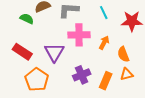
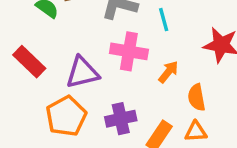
cyan line: (104, 13) -> (164, 20), moved
purple triangle: (54, 52) -> (82, 73), turned 35
orange pentagon: (37, 80) -> (66, 116), moved

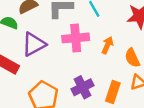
purple triangle: (82, 73) -> (34, 44), moved

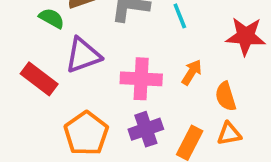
pink cross: (76, 38) -> (141, 79), moved

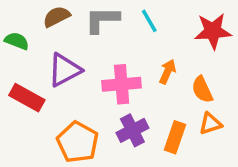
green semicircle: (52, 18) -> (17, 41), moved

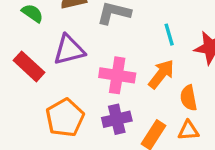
cyan line: (149, 21) -> (169, 35), moved
orange arrow: (168, 72) -> (161, 74), size x1.4

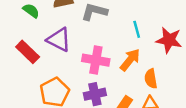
purple triangle: (69, 50) -> (59, 40), turned 40

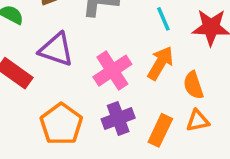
pink cross: (96, 60) -> (112, 71), turned -35

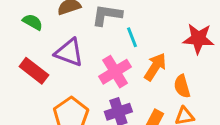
cyan line: (163, 19) -> (132, 37), moved

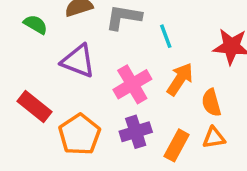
cyan line: (132, 37) -> (166, 36), moved
red rectangle: (34, 71) -> (34, 107), moved

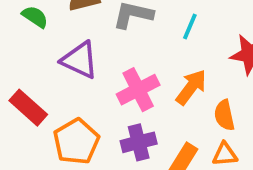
cyan line: (166, 36) -> (190, 26), moved, turned 40

